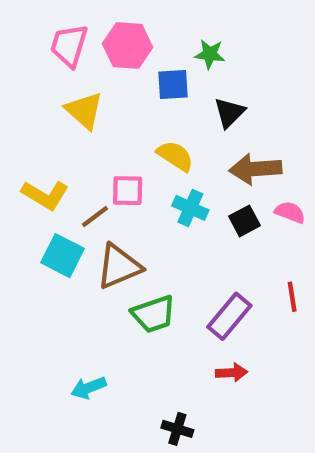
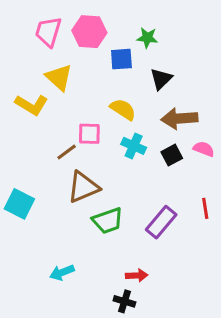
yellow L-shape: (45, 195) -> (32, 105), moved
cyan square: (63, 256) -> (19, 204), moved
red arrow: (232, 373) -> (137, 275), moved

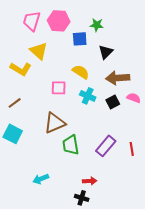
brown line: (67, 152) -> (15, 103), moved
red line: (205, 208) -> (132, 149), moved
green trapezoid: (108, 221) -> (71, 145), turned 100

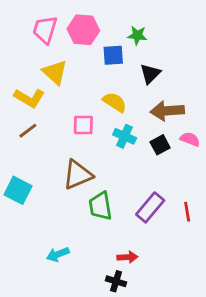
brown line: (15, 103) -> (28, 131), moved

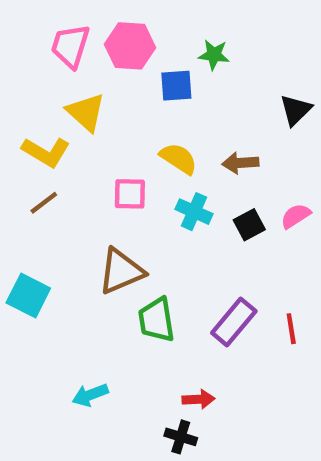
black triangle: (150, 74) -> (296, 110), moved
brown arrow: (167, 111) -> (240, 163), moved, size x0.7
pink semicircle: (190, 139) -> (296, 216), turned -54

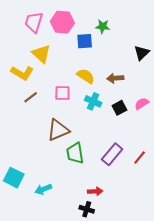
brown line: (44, 203) -> (31, 97), moved
cyan square: (28, 296) -> (14, 178), moved
red line: (291, 329) -> (140, 157), turned 48

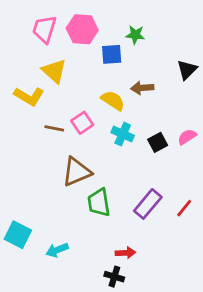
brown arrow: (115, 78) -> (142, 88), moved
pink square: (62, 93) -> (82, 123), turned -35
brown line: (31, 97) -> (54, 128), moved, turned 48

